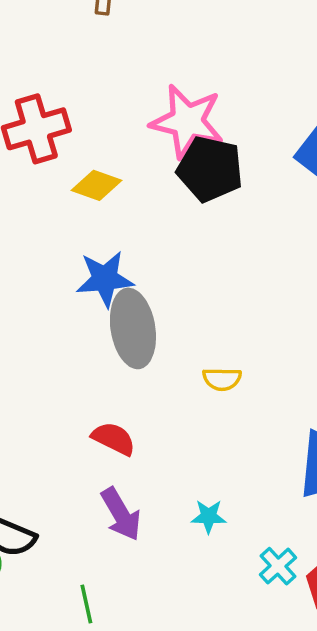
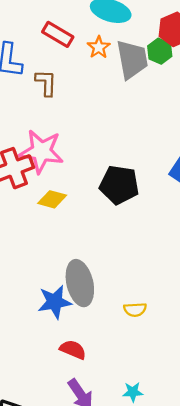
pink star: (187, 121) -> (41, 151), moved
blue star: (105, 279) -> (55, 302), moved

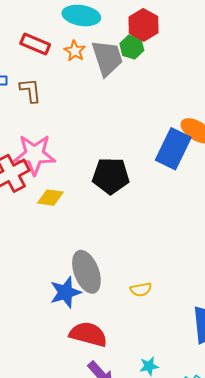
red semicircle: (73, 350) -> (88, 334), size x1.5

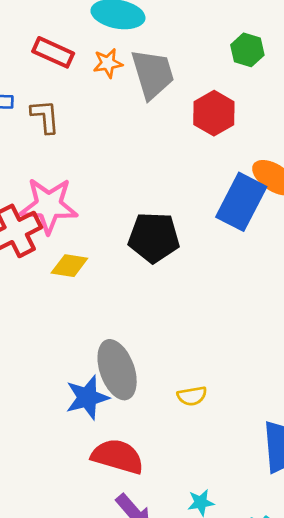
red hexagon: (144, 25) -> (214, 113), moved
green hexagon: (132, 47) -> (247, 50), moved
orange star: (75, 51) -> (108, 63), turned 30

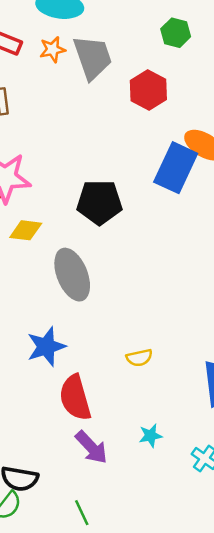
gray ellipse: (117, 370) -> (72, 275), moved
yellow semicircle: (192, 396) -> (139, 358), moved
red semicircle: (118, 456) -> (75, 398), turned -120

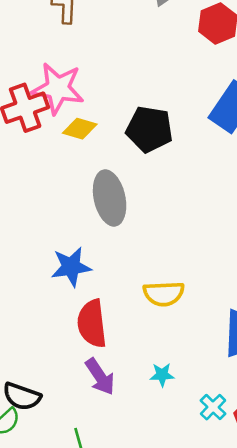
yellow diamond: (26, 230) -> (80, 129), moved
yellow semicircle: (139, 358) -> (164, 294), size x1.5

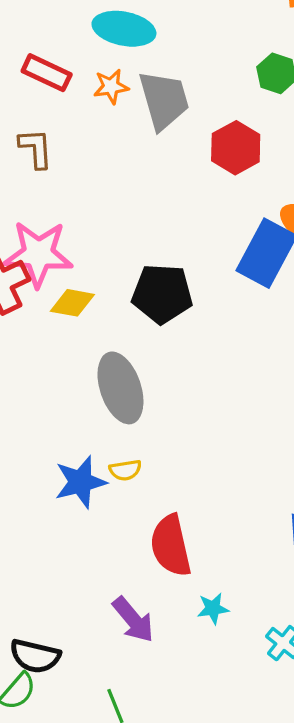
yellow semicircle: (164, 294) -> (125, 470), moved, size x0.6
red semicircle: (92, 324) -> (171, 546), moved

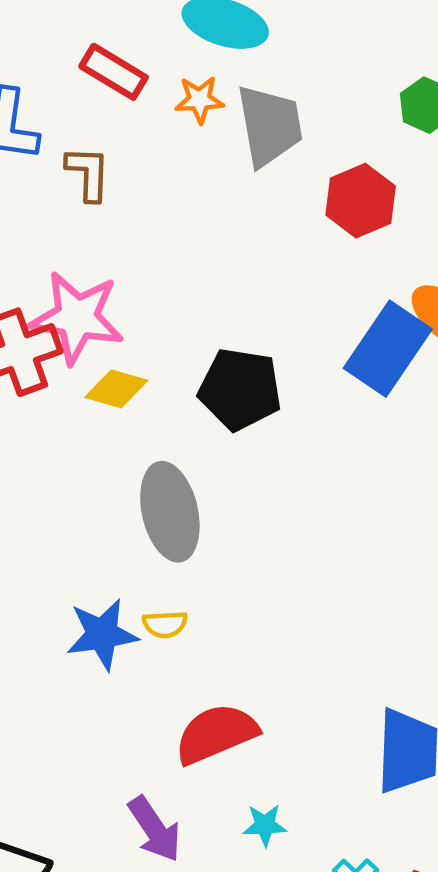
red semicircle: (171, 546) -> (216, 734), turned 74

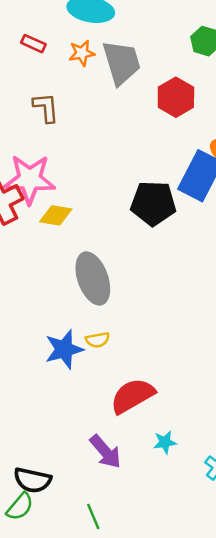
red rectangle: (114, 72) -> (33, 44), size x0.7
brown L-shape: (88, 173) -> (46, 108), moved
black pentagon: (240, 389) -> (153, 203), moved

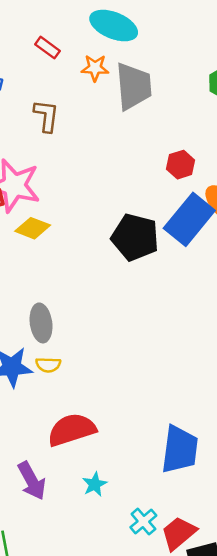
red hexagon: (176, 97) -> (181, 165), moved, size x0.7
gray ellipse: (93, 278) -> (41, 323), moved, size x0.7
cyan star: (165, 442) -> (95, 484), turned -30

